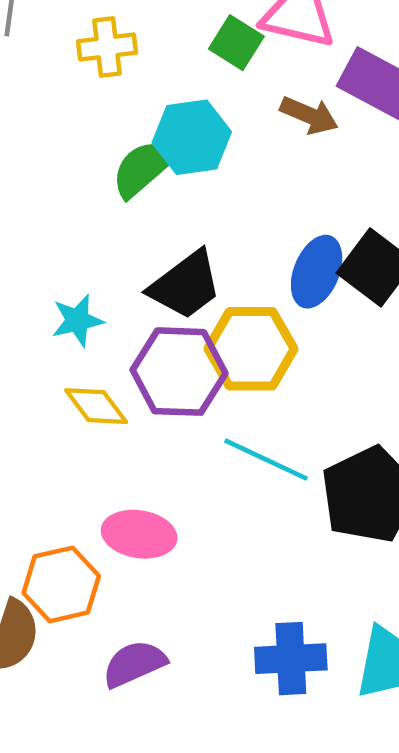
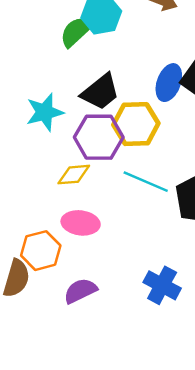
cyan star: (77, 320) -> (45, 112), size x1.4
yellow diamond: (96, 406) -> (74, 175), moved, turned -56
blue cross: (291, 659) -> (162, 285), turned 33

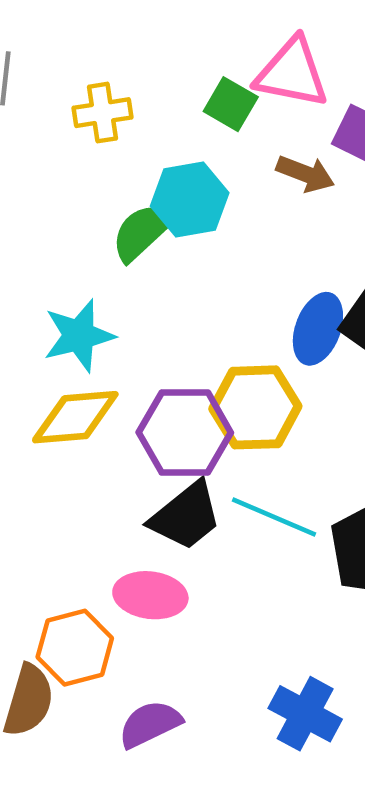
black trapezoid: (100, 92) -> (186, 516), moved
cyan star: (45, 112) -> (79, 336), moved
yellow diamond: (74, 175) -> (75, 417), moved, size x1.4

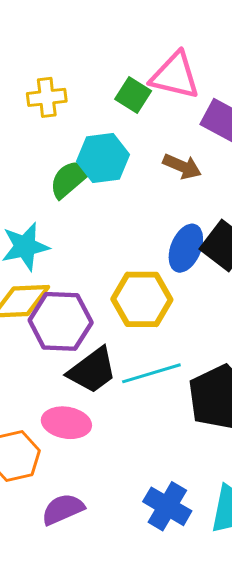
brown arrow: (305, 174) -> (182, 166), moved
purple hexagon: (185, 433) -> (61, 321), moved
cyan line: (274, 517) -> (151, 373), turned -42

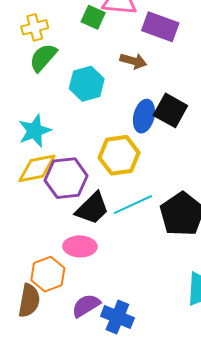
cyan hexagon: (103, 158) -> (87, 84), moved
green semicircle: (70, 179) -> (43, 58), moved
blue cross: (167, 506) -> (117, 317), moved

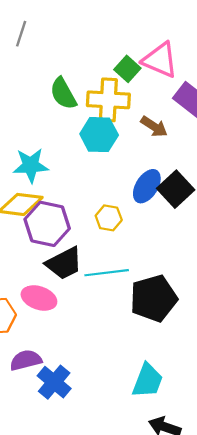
yellow cross: (35, 27) -> (108, 100), moved, size x1.5
green semicircle: (43, 58) -> (63, 94), turned -88
yellow hexagon: (119, 155) -> (109, 218), size x0.6

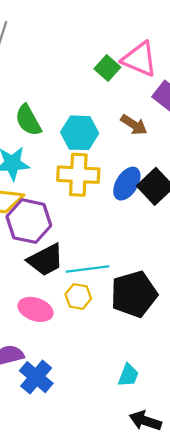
green semicircle: (63, 94) -> (28, 120), moved
yellow cross: (108, 100) -> (78, 175), moved
yellow hexagon: (109, 218) -> (78, 296), moved
pink ellipse: (39, 298) -> (36, 309), moved
cyan trapezoid: (148, 381) -> (128, 375), size x0.7

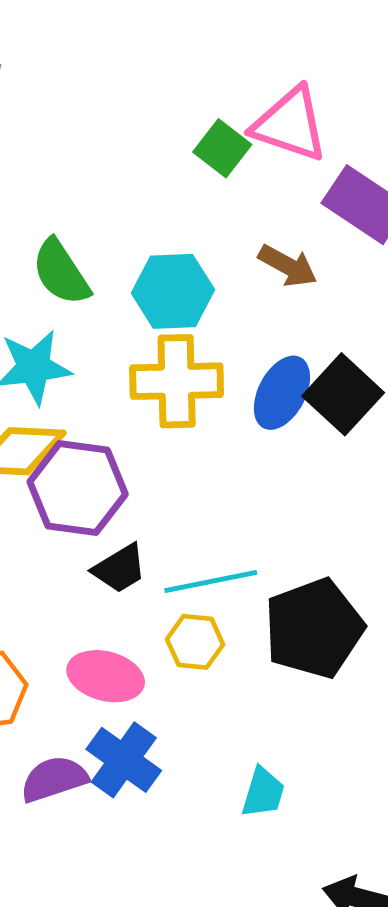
black trapezoid: (46, 260) -> (120, 569), size x0.7
cyan trapezoid: (128, 375) -> (263, 792), moved
blue cross: (36, 377) -> (124, 760), moved

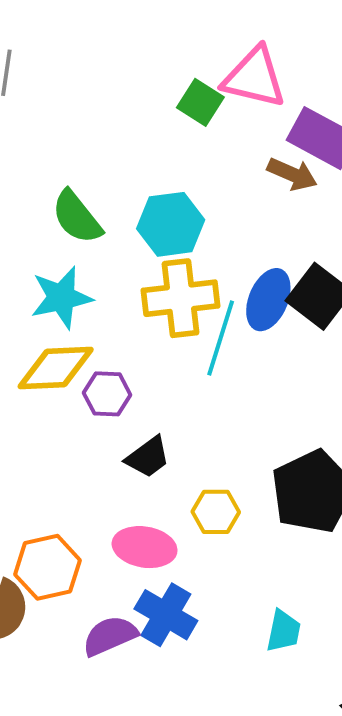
brown arrow: (288, 266) -> (292, 174), moved
purple hexagon: (78, 488) -> (107, 394), size x0.6
cyan line: (211, 582) -> (221, 338), moved, turned -56

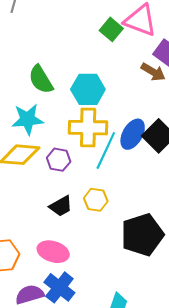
purple hexagon: (107, 394) -> (59, 160), moved
yellow hexagon: (216, 512) -> (96, 200), moved

